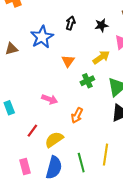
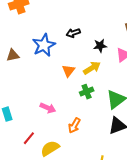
black arrow: (71, 23) -> (73, 33), turned -128
black star: (101, 25) -> (100, 46), moved
yellow arrow: (101, 57) -> (92, 68), moved

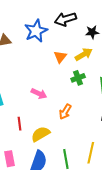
black arrow: (73, 33) -> (65, 19), size x1.5
red line: (29, 138) -> (20, 124), turned -48

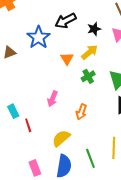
pink arrow: (39, 94) -> (53, 99), turned 98
red line: (20, 124) -> (28, 125), moved

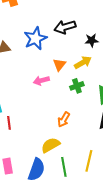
pink arrow: (53, 99) -> (41, 81), moved, turned 42
yellow semicircle: (61, 138) -> (51, 145), moved

